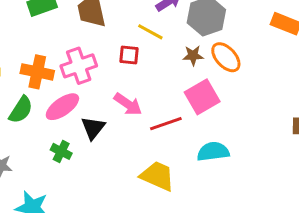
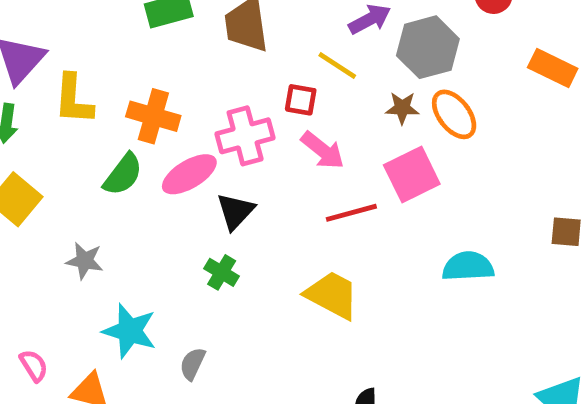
pink cross: (79, 66) -> (245, 136), moved
pink arrow: (128, 104) -> (323, 150), moved
green cross: (61, 151) -> (222, 272), moved
cyan semicircle: (213, 152) -> (468, 266), moved

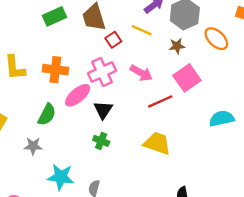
red square: (301, 100) -> (113, 40), moved, turned -35
orange ellipse: (454, 114) -> (216, 39), moved
green semicircle: (123, 174) -> (47, 115), moved

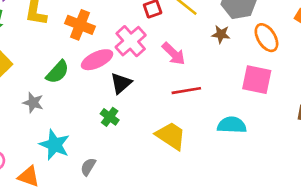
pink cross: (102, 72) -> (131, 41), turned -32
pink square: (187, 78) -> (257, 80), moved, turned 32
cyan semicircle: (222, 119) -> (232, 125), moved

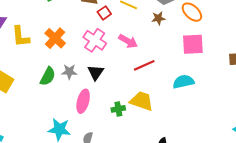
orange cross: (80, 25) -> (55, 38), turned 35
pink ellipse: (97, 60) -> (83, 101), moved, turned -35
gray star: (33, 103) -> (69, 72), moved
green cross: (110, 117) -> (118, 109), moved, turned -32

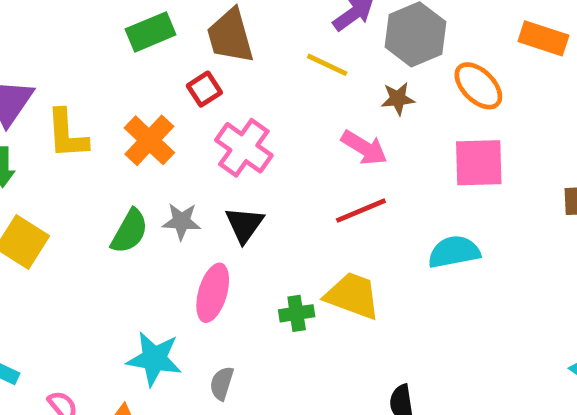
red square: (104, 13) -> (204, 89), moved
pink arrow: (128, 41) -> (364, 148), moved

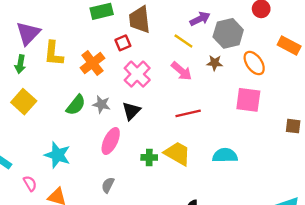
pink arrow: (364, 148) -> (182, 71), moved
cyan semicircle: (454, 252) -> (225, 155), moved
cyan star: (154, 359) -> (57, 155), moved

